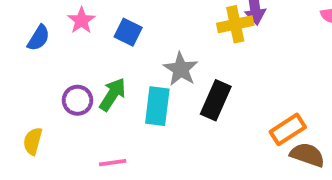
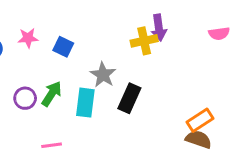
pink star: (81, 20) -> (28, 38), turned 30
orange rectangle: (288, 129) -> (200, 120), moved

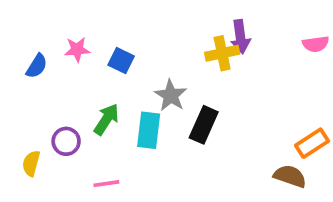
purple circle: (25, 98) -> (66, 141), moved
orange rectangle: (200, 120) -> (312, 143), moved

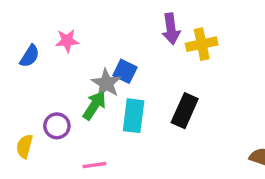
purple arrow: (240, 37) -> (171, 29), moved
blue square: (121, 61) -> (125, 71), moved
gray star: (171, 95) -> (106, 83), moved

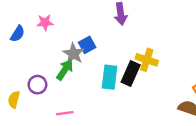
yellow cross: (202, 44) -> (147, 60), moved, turned 30
blue square: (125, 71) -> (87, 45), turned 35
cyan rectangle: (134, 116) -> (109, 77), moved

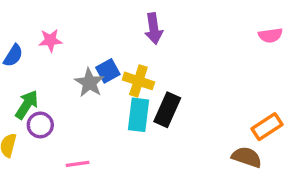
yellow cross: (147, 60) -> (138, 81), moved
green arrow: (65, 70) -> (27, 105), moved

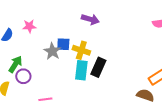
purple arrow: (154, 29) -> (90, 19), turned -66
blue square: (108, 71) -> (63, 44), turned 32

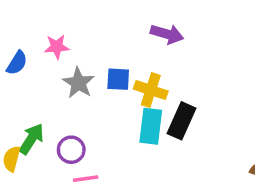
gray star: (52, 51) -> (78, 83), moved
green arrow: (15, 64) -> (31, 139), moved
purple circle: (23, 76) -> (71, 150), moved

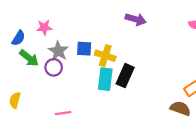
purple arrow: (167, 34) -> (136, 19), moved
green arrow: (31, 139) -> (29, 58), moved, turned 96
purple circle: (71, 150) -> (54, 67), moved

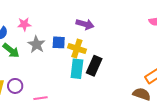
purple arrow: (136, 19) -> (85, 24), moved
purple circle: (54, 67) -> (15, 86), moved

